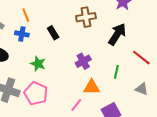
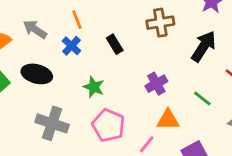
blue cross: (22, 34) -> (71, 46), turned 32
green line: (116, 72) -> (202, 99), turned -64
pink pentagon: (36, 93) -> (108, 125), moved

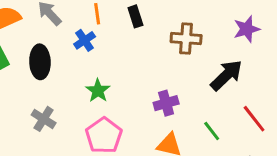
black rectangle: (115, 44) -> (135, 16), moved
black ellipse: (37, 74) -> (40, 62), turned 60
gray cross: (52, 123) -> (44, 119), size x0.7

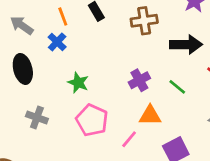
black arrow: (226, 75) -> (186, 45), turned 56
green line: (212, 131) -> (177, 87), moved

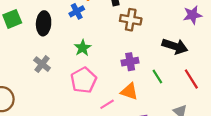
brown cross: (144, 21) -> (131, 20), moved

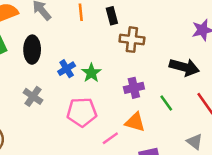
blue cross: (77, 11) -> (67, 69), moved
green star: (83, 48) -> (91, 73), moved
pink pentagon: (84, 80) -> (82, 112), turned 30

